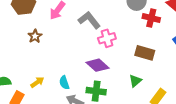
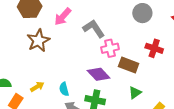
red cross: (151, 18) -> (154, 48), moved
brown star: (35, 36) -> (38, 41), size x1.6
brown rectangle: (145, 53) -> (129, 65), moved

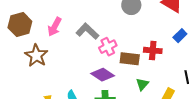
red cross: (154, 48) -> (153, 50), moved

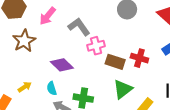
purple diamond: (103, 75) -> (62, 65), moved
green triangle: (142, 84) -> (123, 89), size x1.5

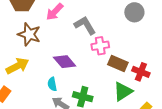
brown star: (24, 41) -> (29, 34), turned -30
red cross: (139, 58) -> (141, 72), moved
yellow arrow: (25, 87) -> (17, 66), moved, size x1.6

